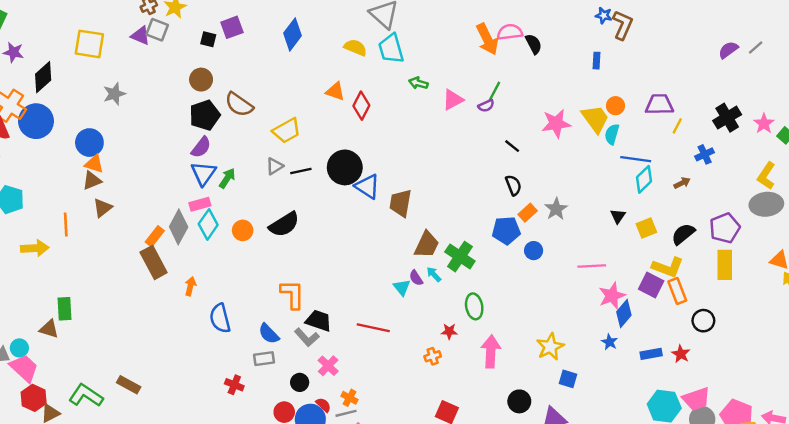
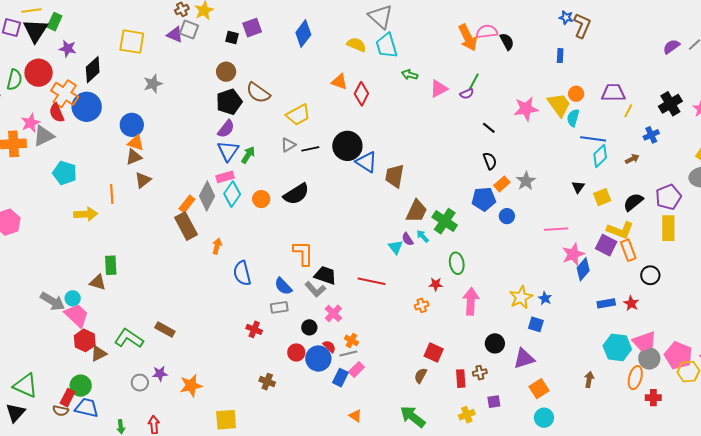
blue star: (610, 342) -> (545, 298), moved

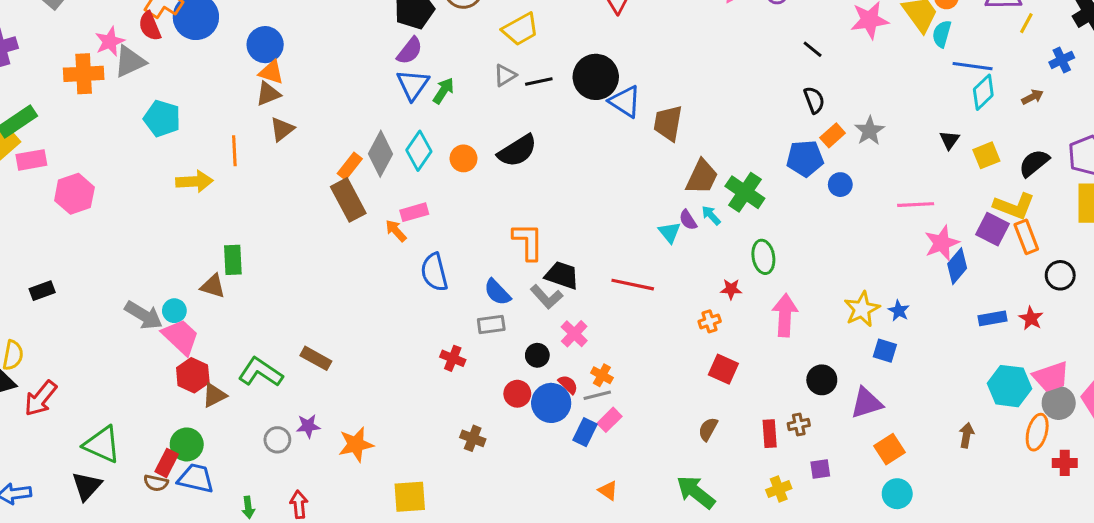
pink rectangle: (225, 177) -> (414, 212), moved
orange arrow: (217, 246) -> (396, 231), turned -56
red square: (434, 352) -> (723, 369), moved

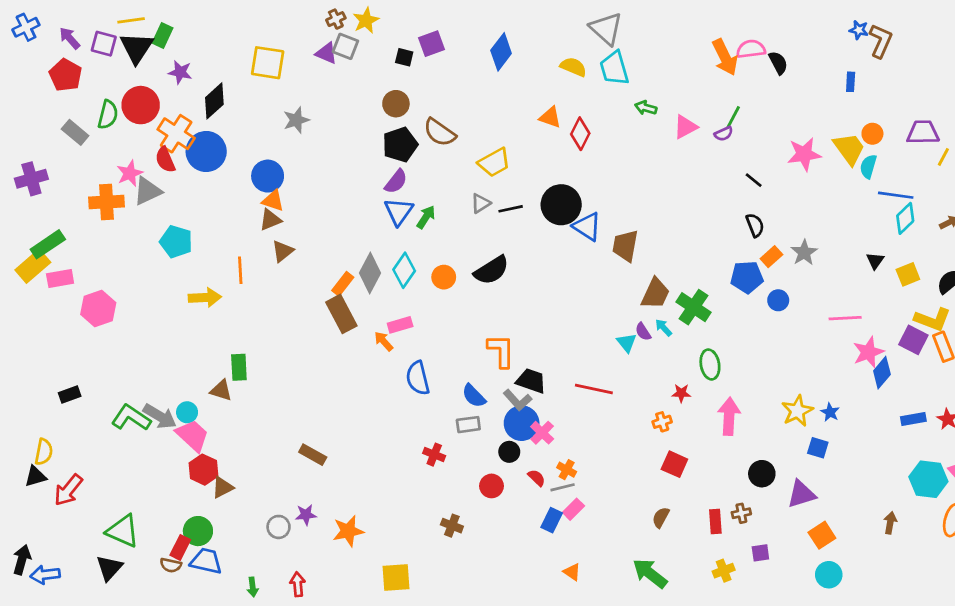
green L-shape: (260, 372) -> (131, 418), moved
blue circle: (551, 403) -> (522, 423), moved

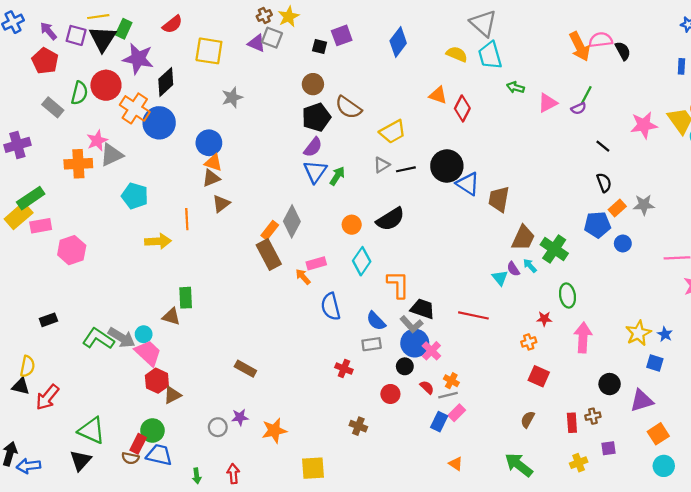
purple star: (180, 72) -> (138, 59), size x1.6
red semicircle: (165, 160) -> (172, 24), moved, turned -105
gray star: (804, 253) -> (644, 205), turned 30
cyan diamond: (404, 270) -> (362, 261), moved
black triangle: (35, 476) -> (21, 386), turned 30

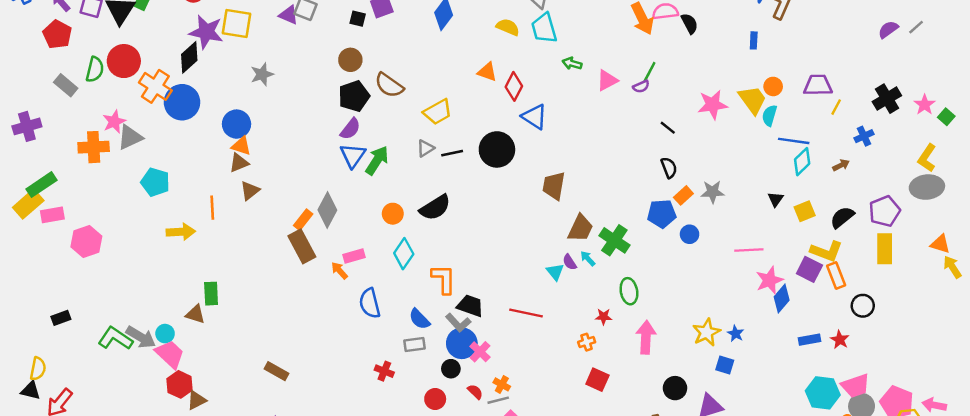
purple star: (138, 59) -> (206, 32), moved
green arrow: (337, 176) -> (377, 160), size x1.4
blue triangle: (468, 184) -> (534, 117), moved

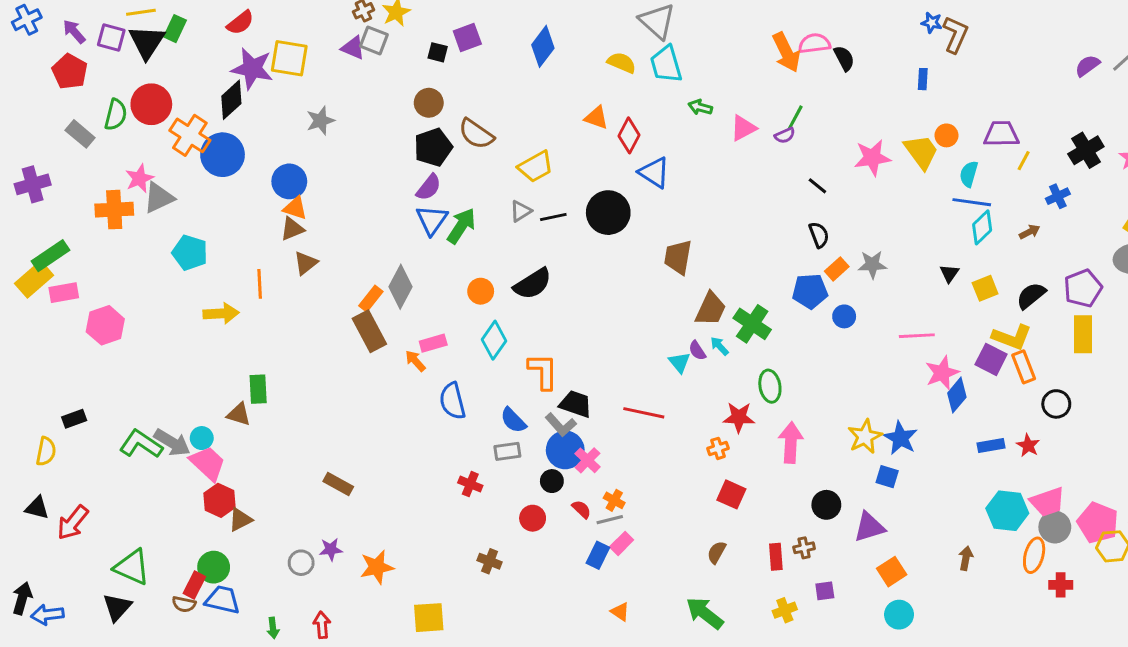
cyan semicircle: (769, 116) -> (969, 174), moved
red star: (604, 317) -> (739, 417), size x1.5
blue star: (736, 334) -> (901, 438), size x1.6
yellow semicircle: (38, 369) -> (46, 451), moved

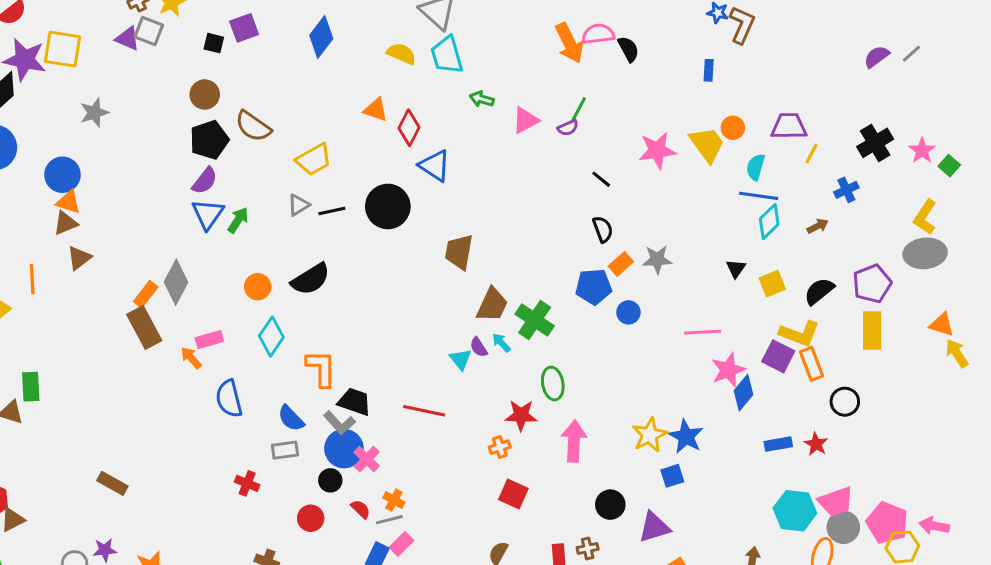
green arrow: (461, 226) -> (238, 220), size x0.7
blue square: (887, 477) -> (672, 476), turned -35

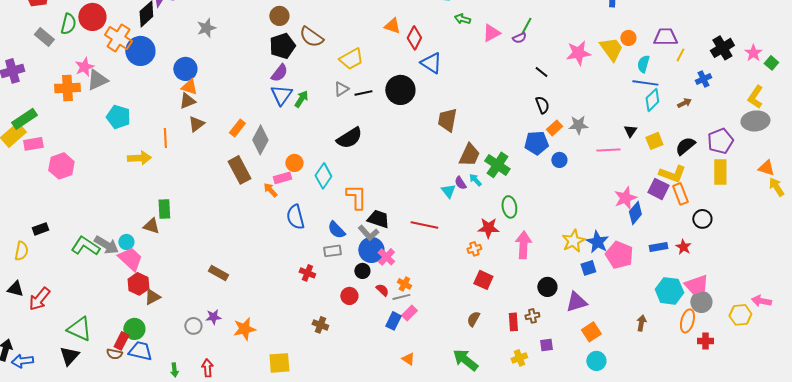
orange circle: (258, 287) -> (294, 163), moved
orange rectangle: (146, 294) -> (237, 128), moved
pink line: (703, 332) -> (608, 150), moved
pink pentagon: (887, 523) -> (619, 255), moved

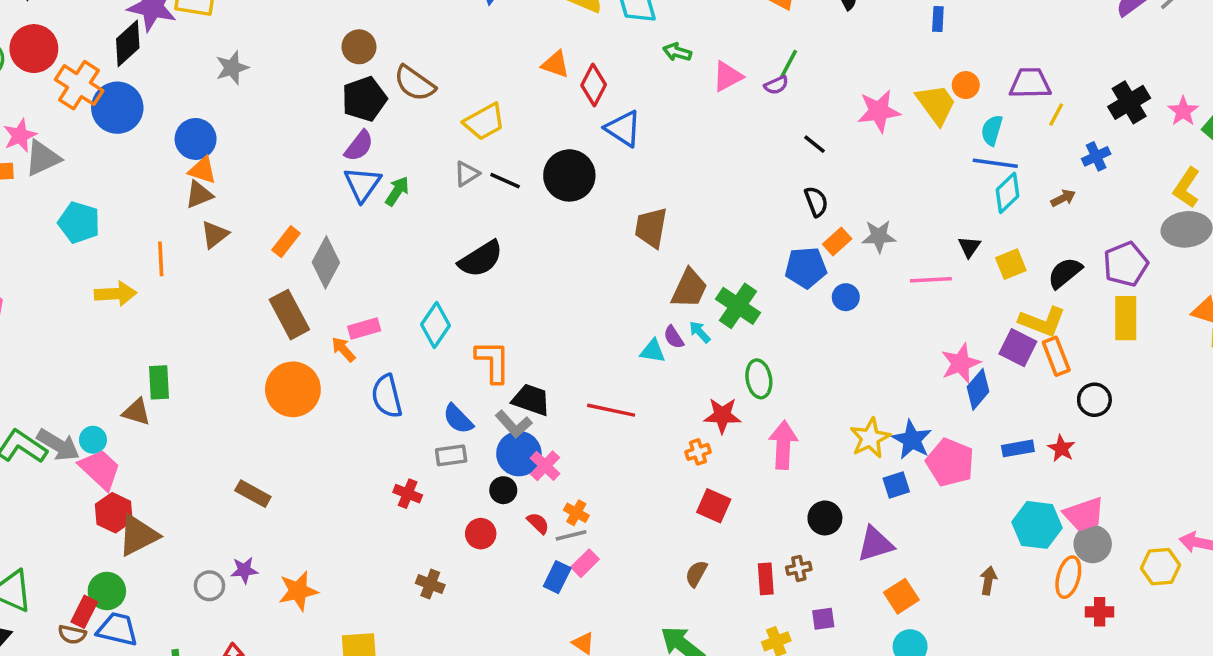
black line: (363, 93) -> (505, 181), turned 36
orange circle: (294, 163) -> (293, 389), moved, size x1.8
cyan triangle: (448, 191) -> (653, 351), turned -42
brown triangle: (152, 297) -> (138, 535), size x1.5

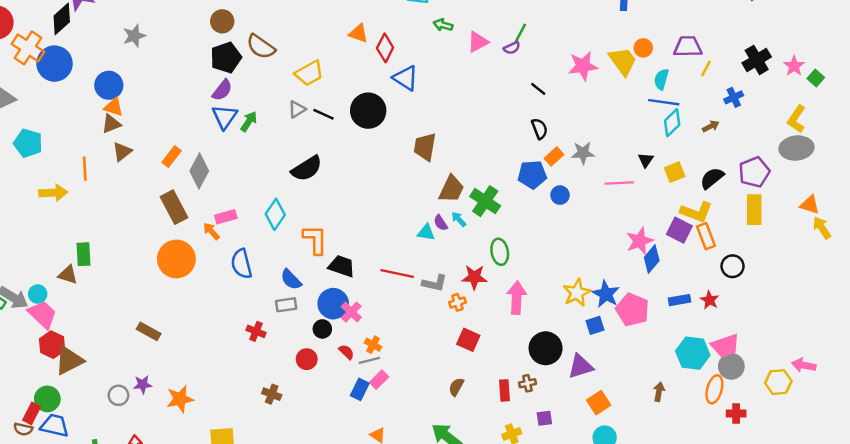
gray L-shape: (514, 424) -> (435, 283), moved, turned -35
black circle: (825, 518) -> (546, 348), size x1.4

